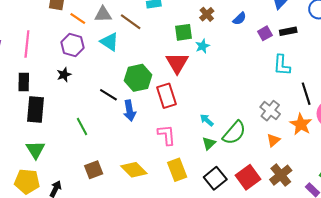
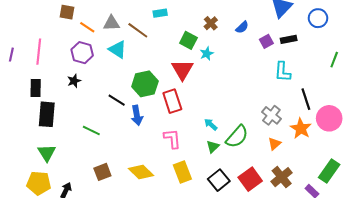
green square: (183, 32) -> (188, 40), turned 36
green line: (82, 126) -> (91, 130), turned -36

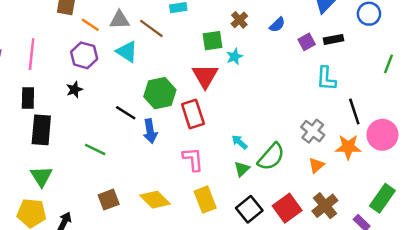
green square: (188, 40) -> (212, 41), turned -36
orange star: (301, 128) -> (348, 147), turned -30

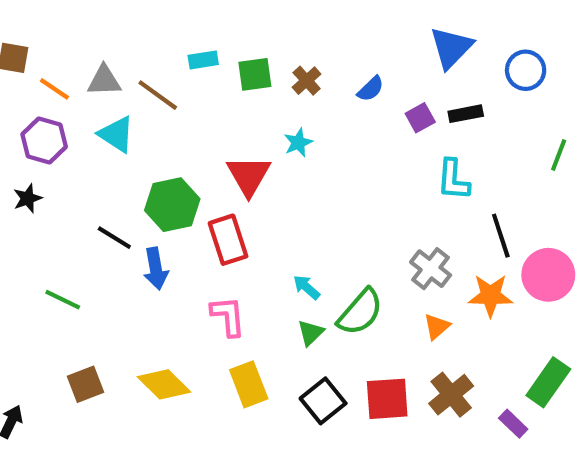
green square: (212, 41) -> (255, 74), moved
red square: (287, 208) -> (387, 399), turned 32

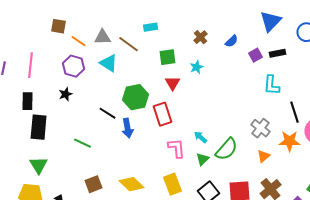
green square: (255, 74) -> (168, 57), moved
red triangle: (249, 176) -> (173, 83), size x0.7
pink L-shape: (228, 316) -> (177, 148), moved

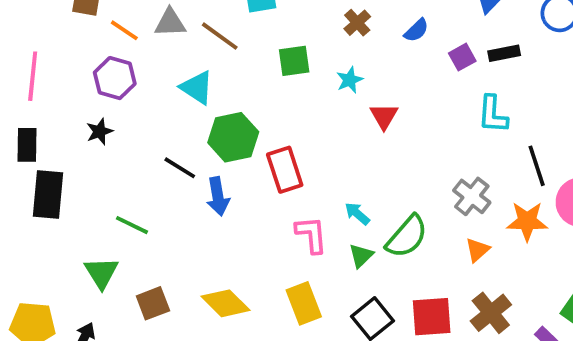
cyan triangle: (109, 63) -> (197, 88), moved
red triangle: (173, 83) -> (384, 116), moved
green triangle: (39, 165) -> (101, 273), moved

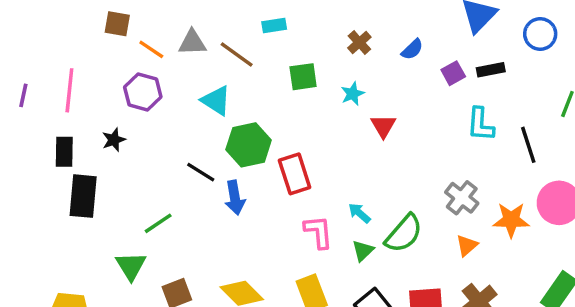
black star: (100, 132) -> (114, 140), moved
black line: (537, 166) -> (528, 145), moved
green line: (132, 225) -> (158, 223), turned -60

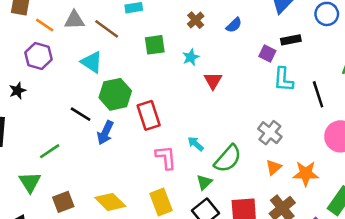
purple square: (453, 73) -> (267, 54), moved, turned -35
blue arrow: (235, 198) -> (105, 133), turned 35
orange star: (511, 220) -> (306, 173), moved
green triangle: (363, 251) -> (204, 182), moved

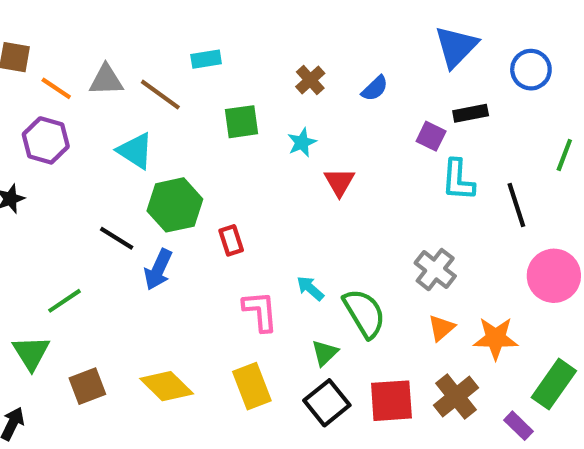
red rectangle: (149, 115) -> (231, 240), size x0.6
green semicircle: (228, 159) -> (364, 313), turned -72

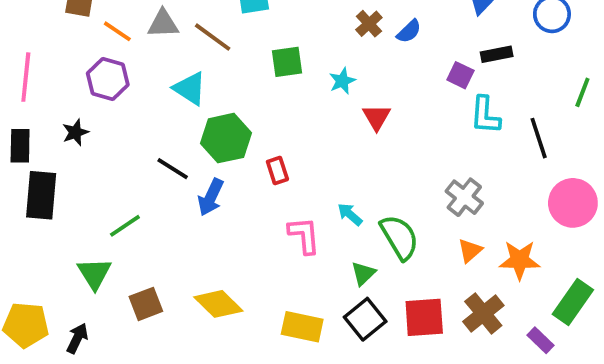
brown cross: (310, 80) -> (369, 24), moved
yellow rectangle: (252, 386) -> (302, 327), moved, turned -57

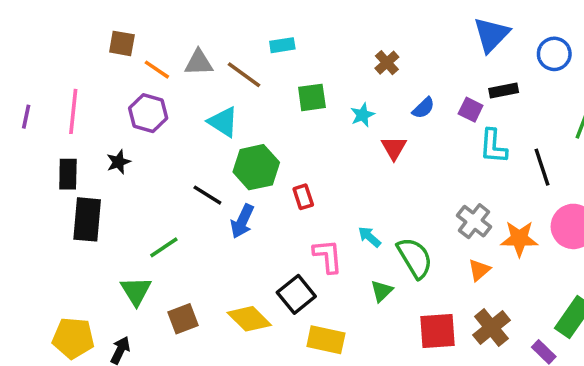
blue semicircle: (409, 31) -> (423, 108), moved
orange star: (520, 260) -> (519, 239), moved
black square: (365, 319) -> (296, 294), moved

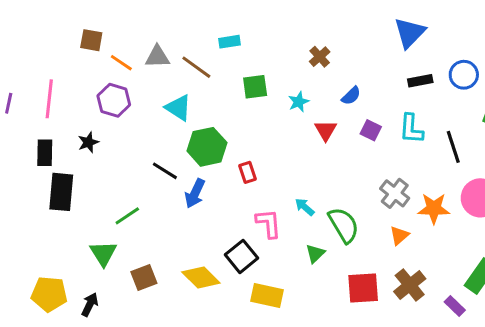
blue circle: (554, 54) -> (464, 75), moved
purple square: (471, 110) -> (371, 130), moved

